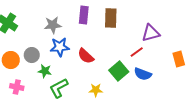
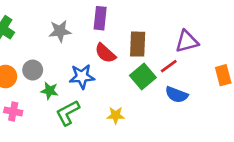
brown rectangle: (111, 18) -> (138, 44), moved
blue star: (60, 47) -> (82, 76), moved
red semicircle: (86, 56) -> (105, 53), moved
green square: (119, 71) -> (143, 76), moved

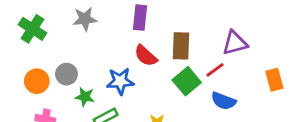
gray star: (60, 31) -> (85, 19), moved

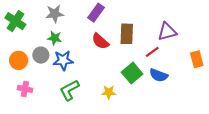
purple rectangle: (140, 18) -> (96, 13), turned 30
blue star: (120, 81) -> (63, 60), moved
green square: (187, 81) -> (132, 73), moved
green star: (85, 97) -> (55, 38), moved

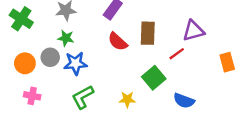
blue semicircle: (159, 75) -> (184, 101), moved

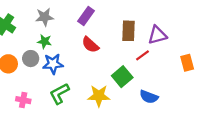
brown rectangle: (148, 33) -> (129, 31), moved
pink cross: (32, 96) -> (23, 100), moved
yellow star: (127, 99) -> (99, 96), size x1.5

